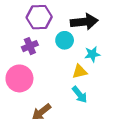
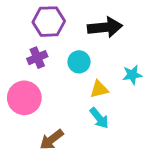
cyan circle: (65, 40) -> (79, 62), moved
cyan star: (92, 54) -> (132, 75), moved

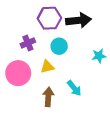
purple hexagon: (49, 22) -> (49, 18), moved
yellow triangle: (99, 89) -> (47, 67), moved
brown arrow: (52, 140) -> (48, 97), moved, turned 132

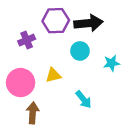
purple cross: (28, 43) -> (27, 40), moved
cyan circle: (59, 46) -> (80, 51), moved
brown arrow: (48, 97) -> (33, 113), moved

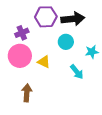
yellow triangle: (53, 75) -> (44, 62), turned 40
pink circle: (21, 83) -> (20, 56), moved
cyan arrow: (84, 100) -> (77, 72), moved

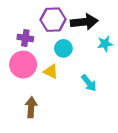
purple cross: (22, 33) -> (25, 38), turned 32
cyan circle: (66, 42) -> (63, 48), moved
cyan star: (92, 52) -> (105, 44), moved

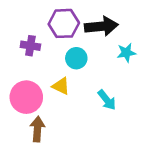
pink circle: (23, 65) -> (26, 97), moved

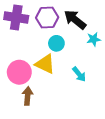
black arrow: (101, 26) -> (75, 20), turned -135
purple cross: (30, 46) -> (16, 18), moved, size x1.6
yellow triangle: (61, 86) -> (45, 64), size x1.5

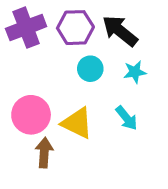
purple cross: (16, 18) -> (26, 28), turned -30
cyan star: (94, 39) -> (135, 72), moved
yellow triangle: (45, 64) -> (77, 123), moved

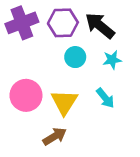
yellow triangle: (77, 123) -> (64, 102), turned 36
brown arrow: (44, 153) -> (55, 136), moved, turned 55

